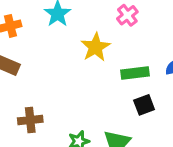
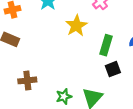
green rectangle: (135, 73) -> (106, 45), turned -66

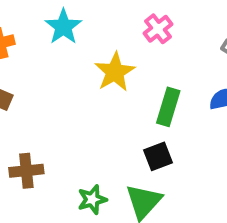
black square: (113, 69) -> (158, 156), moved

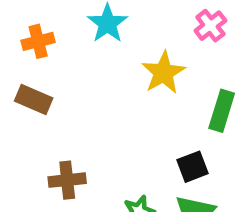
black square: (158, 156) -> (193, 167), moved

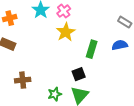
pink cross: (210, 26) -> (64, 11), moved

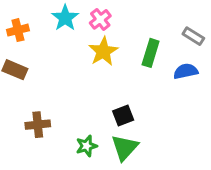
green rectangle: (92, 49) -> (151, 53), moved

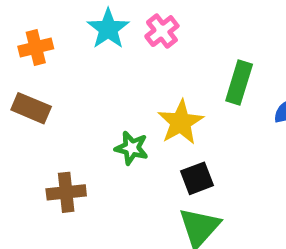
yellow star: (103, 51) -> (181, 122), moved
green star: (87, 146) -> (132, 148), moved, turned 30

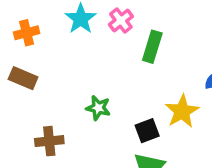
green rectangle: (239, 83) -> (152, 47), moved
yellow star: (181, 122) -> (182, 111), moved

